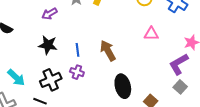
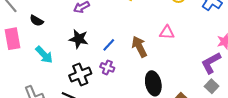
pink triangle: (151, 34) -> (167, 32), moved
blue line: (78, 50) -> (109, 45), turned 48
cyan arrow: (16, 78) -> (44, 55), moved

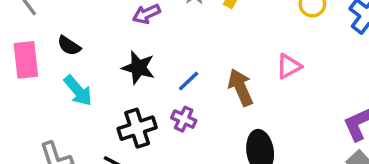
black semicircle: (37, 21) -> (69, 46), moved
pink triangle: (167, 32) -> (289, 66), turned -35

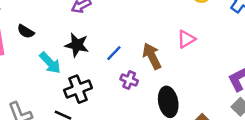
cyan arrow: (78, 91) -> (50, 63), moved
purple cross: (184, 119) -> (129, 80), moved

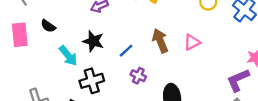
brown arrow: (152, 56) -> (160, 41), moved

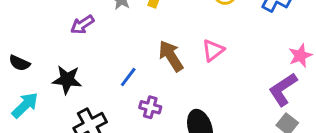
black star: (93, 41) -> (67, 80), moved
cyan arrow: (68, 56) -> (25, 105), moved, turned -85

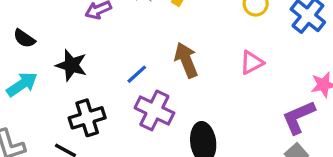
pink triangle: (213, 50) -> (252, 63), moved
purple cross: (150, 107) -> (154, 110), size x1.6

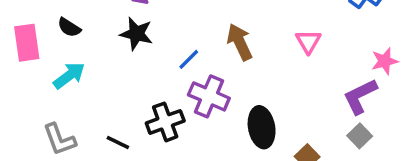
pink triangle: (252, 63) -> (308, 41), turned -30
black star: (71, 65) -> (136, 34), moved
black cross: (87, 118) -> (165, 122), moved

